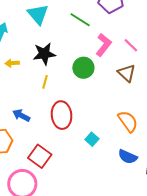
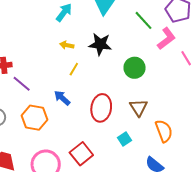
pink L-shape: (104, 45) -> (166, 39), moved
brown triangle: (127, 73) -> (139, 108), moved
yellow line: (45, 82) -> (74, 69), moved
red square: (40, 156) -> (81, 154), moved

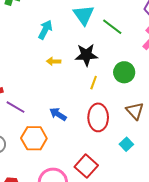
green line: (143, 20) -> (112, 27), moved
yellow line: (74, 69) -> (94, 83), moved

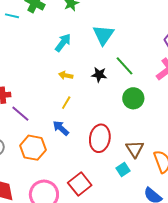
green line: (112, 27) -> (124, 66), moved
black star: (86, 55) -> (99, 75), size x0.7
yellow line: (94, 83) -> (66, 103), moved
brown triangle: (135, 111) -> (135, 149), moved

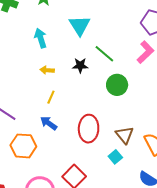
cyan arrow: (63, 43) -> (41, 38), turned -48

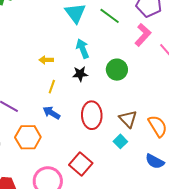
cyan arrow: (41, 38) -> (83, 49), moved
green line: (104, 54) -> (110, 16), moved
black star: (80, 65) -> (80, 74), moved

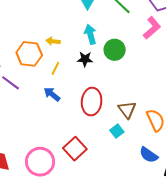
green circle: (117, 70) -> (115, 50), moved
orange hexagon: (28, 137) -> (29, 54), moved

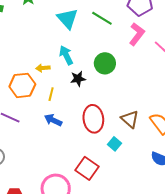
cyan arrow: (90, 34) -> (66, 55), moved
cyan square: (117, 131) -> (114, 144), moved

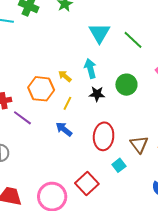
yellow arrow: (43, 68) -> (65, 76), turned 32

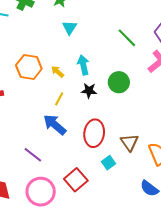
cyan triangle: (99, 33) -> (70, 28), moved, size x0.7
orange hexagon: (41, 89) -> (29, 67), moved
purple line: (22, 118) -> (33, 155), moved
blue arrow: (64, 129) -> (55, 125), size x1.4

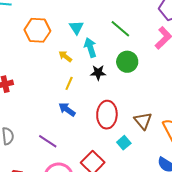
cyan triangle: (70, 28) -> (76, 27), moved
green line: (127, 38) -> (120, 29), moved
orange hexagon: (29, 67) -> (37, 30), moved
blue arrow: (55, 125) -> (67, 109), size x0.7

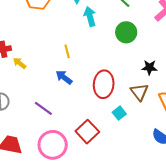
yellow arrow: (65, 56) -> (20, 63), moved
black star: (98, 73) -> (149, 67), moved
yellow line: (69, 83) -> (67, 51), turned -40

